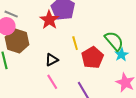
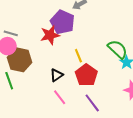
red star: (49, 20) -> (50, 35), turned 30
red pentagon: (93, 58) -> (86, 75), moved

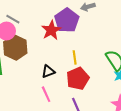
red star: (50, 35) -> (51, 30), turned -30

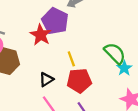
red pentagon: (78, 79) -> (79, 81), turned 30

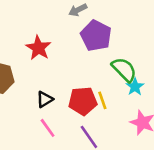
purple pentagon: (55, 21) -> (96, 36), moved
yellow line: (71, 59) -> (102, 100), moved

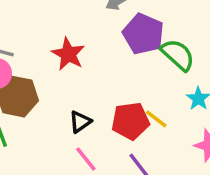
green semicircle: (124, 69) -> (178, 55), moved
yellow line: (102, 100) -> (156, 119), turned -30

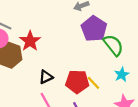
red star: (68, 54) -> (30, 41), moved

